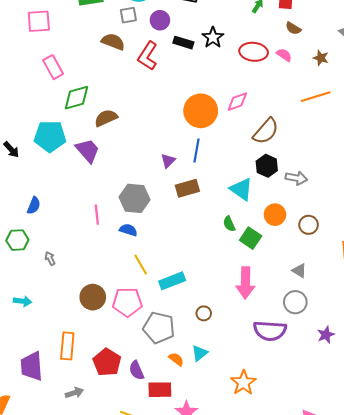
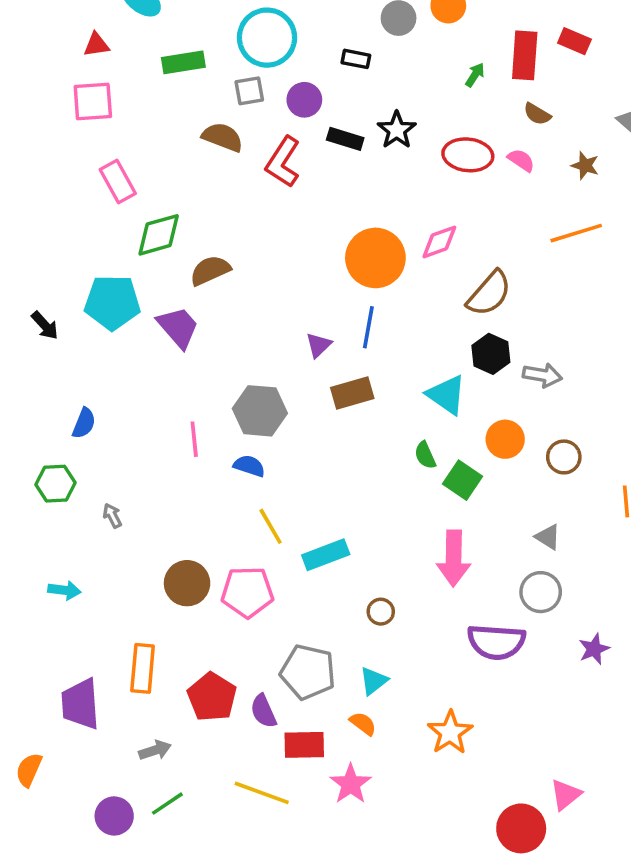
gray pentagon: (159, 328) -> (308, 672), moved
orange semicircle: (176, 359) -> (363, 724), moved

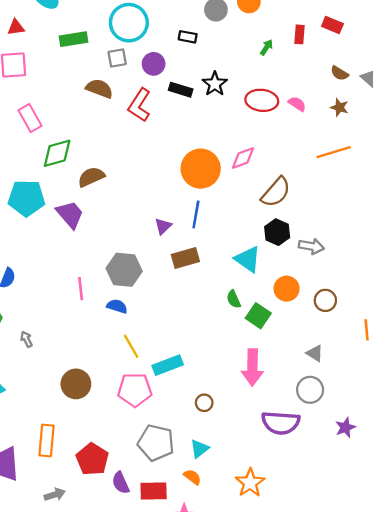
red rectangle: (525, 55) -> (299, 34), size x0.6
brown semicircle: (537, 114) -> (339, 73), moved
pink pentagon: (247, 592) -> (135, 390), moved
purple semicircle: (263, 711) -> (121, 483), moved

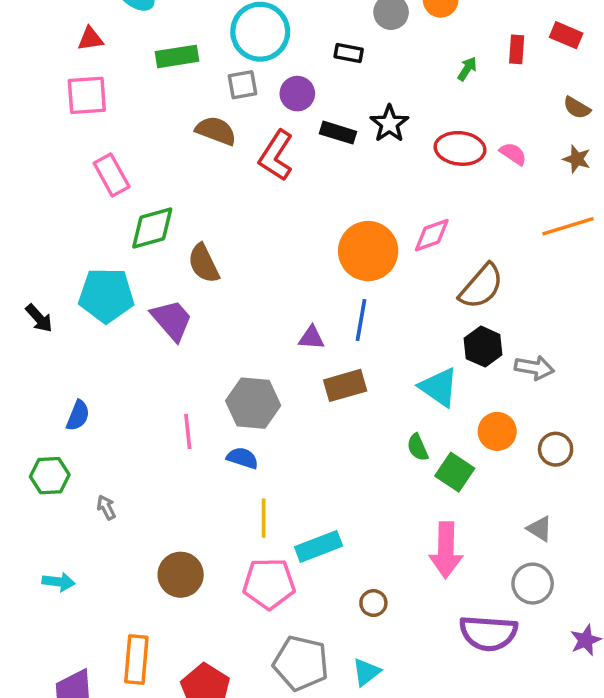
brown semicircle: (91, 177) -> (204, 263), turned -92
purple triangle: (163, 226) -> (311, 338), turned 48
yellow line: (131, 346) -> (264, 518), turned 30

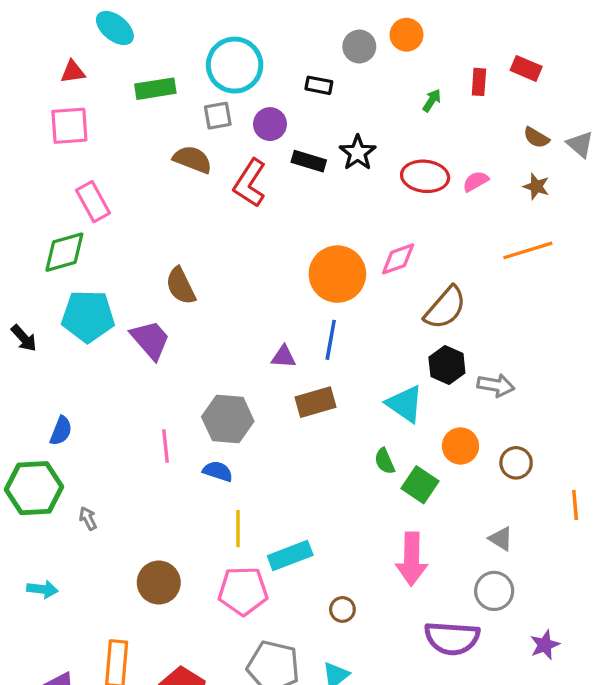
pink semicircle: (513, 154) -> (476, 181), turned -64
green diamond: (152, 228) -> (64, 252), moved
green hexagon: (50, 476) -> (34, 488), size x1.5

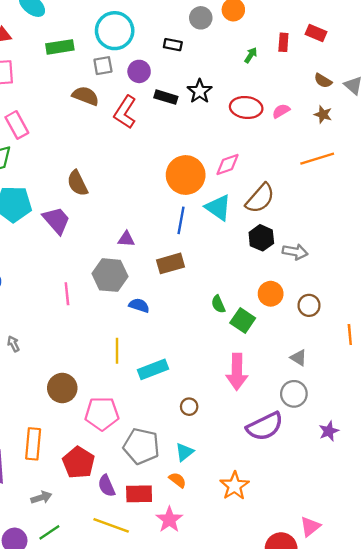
purple triangle: (283, 357) -> (126, 239), moved
cyan triangle: (405, 404) -> (218, 208), moved
blue semicircle: (218, 471) -> (139, 305), moved
pink pentagon: (243, 591) -> (102, 414), moved
purple semicircle: (452, 638) -> (265, 426), turned -30

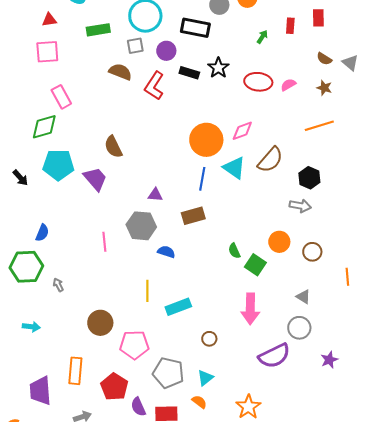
red rectangle: (316, 33) -> (318, 18), turned 66
black rectangle: (173, 45) -> (195, 28), size x1.8
black hexagon: (261, 238) -> (309, 178), moved

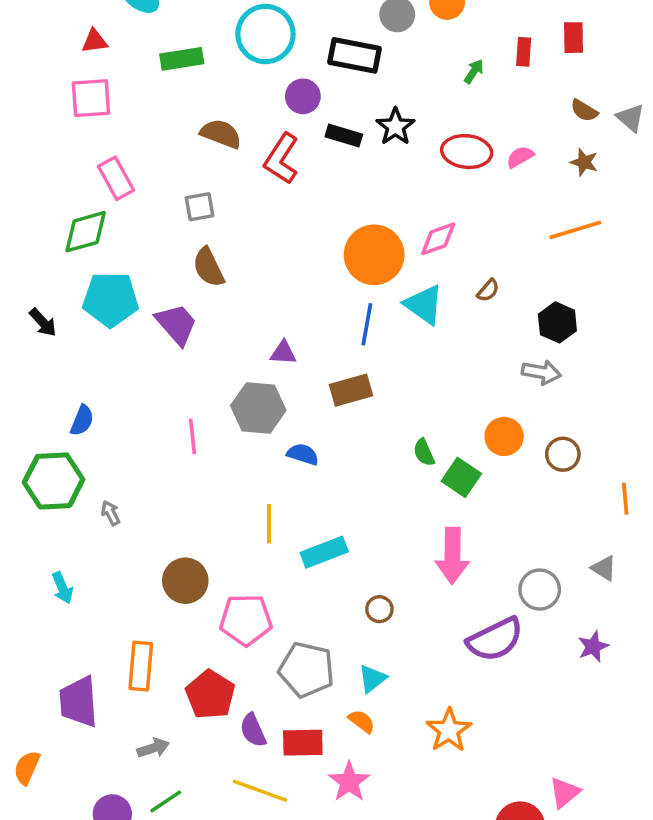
gray square: (135, 46) -> (200, 207), moved
brown semicircle: (270, 160) -> (488, 290), size x0.5
gray triangle: (303, 297) -> (604, 568), moved
cyan arrow: (31, 327) -> (62, 588), turned 60

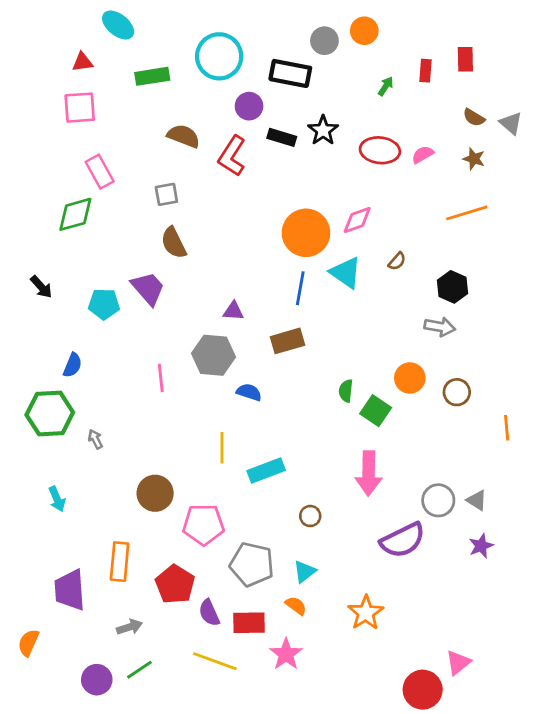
cyan pentagon: (111, 299) -> (104, 304), moved, size x0.7
green semicircle: (424, 452) -> (346, 391), turned 30
gray triangle: (604, 568) -> (477, 500), moved

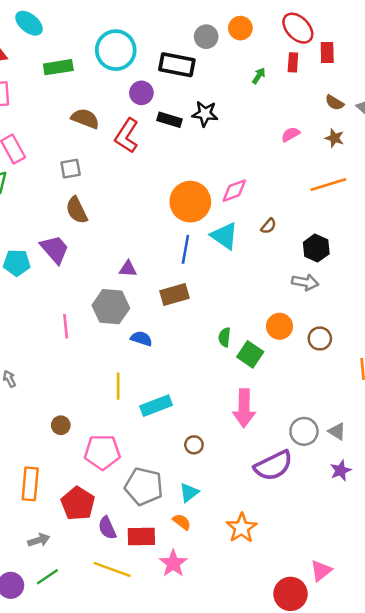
black star: (323, 130) -> (205, 114), turned -30
red ellipse: (380, 150) -> (298, 28), moved, turned 40
brown circle: (155, 493) -> (61, 425), size x0.6

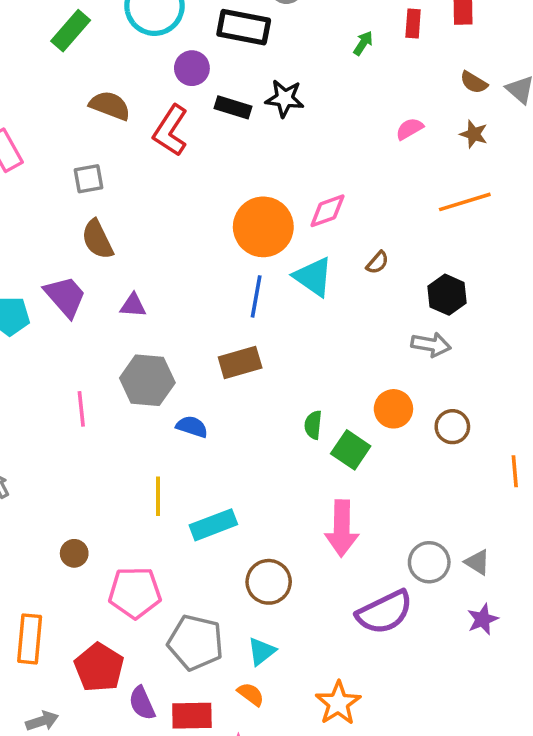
green rectangle: (58, 67) -> (71, 31), turned -40
purple triangle: (128, 269) -> (133, 305), moved
brown circle: (194, 445) -> (269, 582), size x1.6

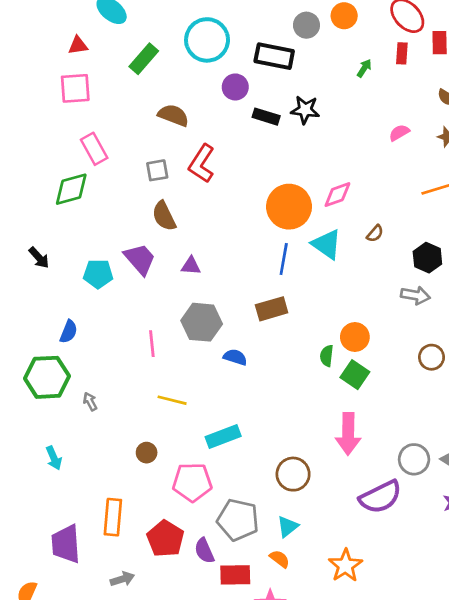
red L-shape: (171, 131) -> (202, 164), moved
orange circle: (393, 409) -> (355, 337), moved
yellow line: (158, 496) -> (172, 400), moved, turned -76
cyan rectangle: (213, 525) -> (223, 436), moved
purple semicircle: (142, 703) -> (204, 551), moved

